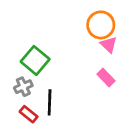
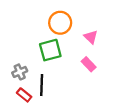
orange circle: (101, 25) -> (60, 23), moved
green square: (35, 60) -> (50, 50), moved, turned 35

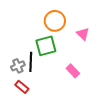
pink rectangle: (89, 64) -> (73, 71), moved
black line: (42, 85) -> (31, 62), moved

